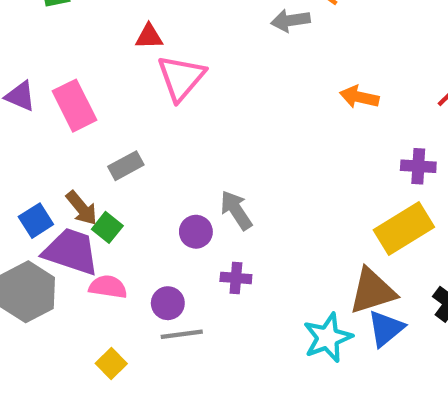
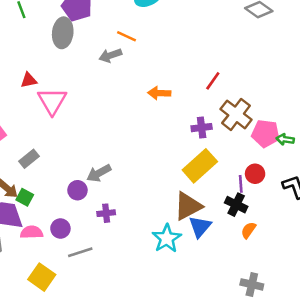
gray arrow: (236, 210) -> (99, 173), turned -75
purple circle: (168, 303) -> (60, 229), moved
yellow square: (111, 363) -> (42, 277), size x1.5

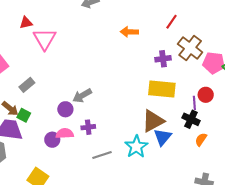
yellow rectangle: (200, 166) -> (162, 89), turned 48
pink semicircle: (32, 232) -> (65, 133), moved
gray line: (80, 252) -> (102, 155), moved

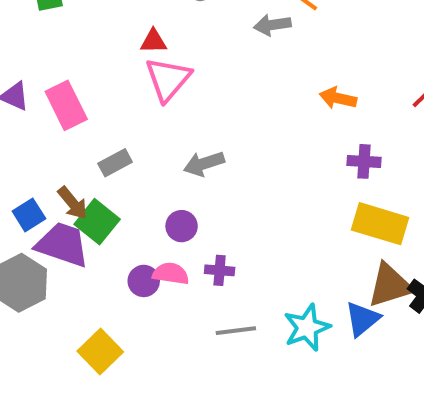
red triangle: (26, 23) -> (153, 41), moved
purple cross: (163, 59) -> (364, 161), moved
gray arrow: (82, 96) -> (204, 164), moved
green square: (24, 115) -> (97, 222), size x1.5
brown triangle: (153, 121) -> (390, 285), moved

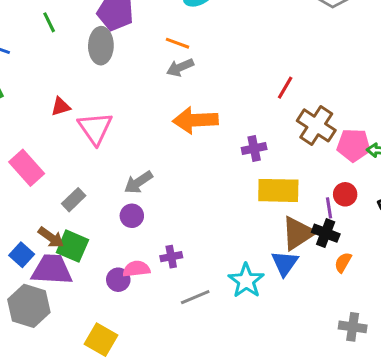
gray arrow: (272, 25) -> (180, 67), moved
red triangle: (153, 41) -> (61, 106), moved
orange arrow: (338, 98) -> (195, 120), moved, size x1.6
purple circle: (182, 226) -> (132, 216), moved

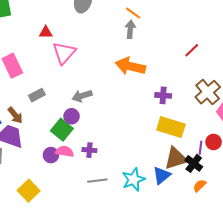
gray arrow: (180, 67) -> (130, 29), turned 102
red line: (285, 88) -> (192, 50), moved
green square: (72, 246) -> (62, 130), moved

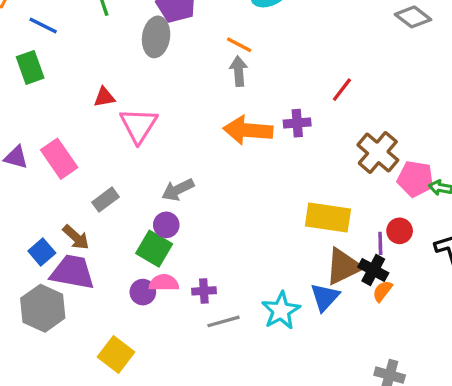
purple cross: (163, 95) -> (297, 123), moved
purple cross: (89, 150) -> (204, 291), moved
orange semicircle: (200, 186) -> (382, 291), moved

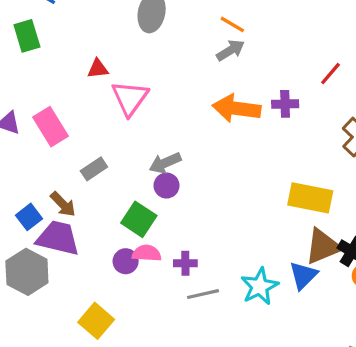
gray arrow: (239, 71) -> (230, 50), turned 60
purple circle: (166, 225) -> (167, 186), moved

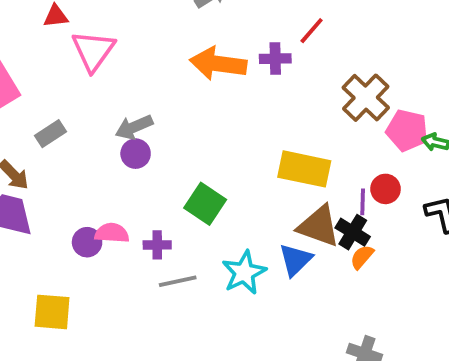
red line: (331, 74) -> (312, 31), moved
green square: (139, 219) -> (205, 204), moved
brown triangle: (323, 246) -> (319, 226), turned 42
yellow square: (96, 321) -> (52, 312), turned -36

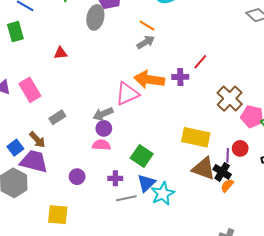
pink triangle: (93, 51) -> (127, 94), moved, turned 30
pink semicircle: (112, 233) -> (101, 145), moved
blue triangle: (295, 260) -> (146, 183), moved

